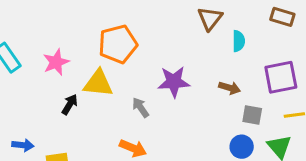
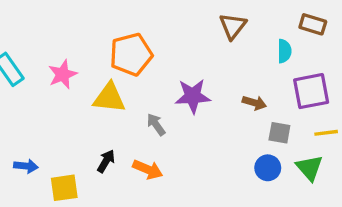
cyan semicircle: (239, 41) -> (284, 51), moved
black arrow: (70, 104) -> (106, 161), moved

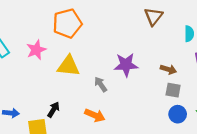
orange pentagon: (131, 54) -> (67, 23), moved
gray square: (279, 133) -> (173, 90), moved
black arrow: (106, 161) -> (53, 110), moved

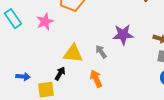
yellow triangle: (68, 66) -> (73, 54), moved
orange arrow: (95, 115) -> (96, 79), turned -138

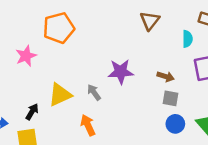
yellow triangle: (73, 54) -> (60, 95), turned -30
black arrow: (60, 74) -> (32, 112), moved

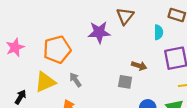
orange pentagon: (59, 28) -> (57, 50), moved
purple star: (121, 72) -> (99, 32), moved
gray square: (170, 98) -> (125, 82), moved

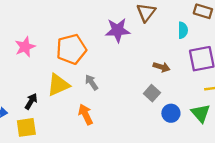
gray square: (125, 82) -> (152, 93), moved, turned 32

